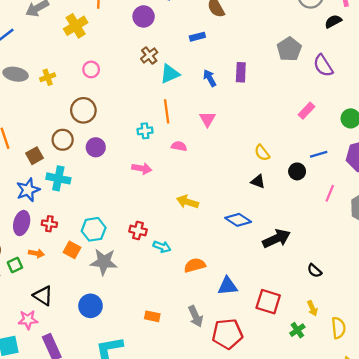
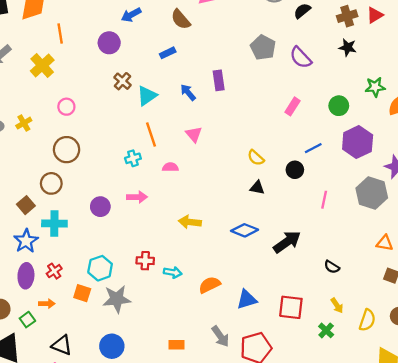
purple circle: (96, 147) -> (100, 207), moved
pink line: (330, 193) -> (324, 200), moved
red cross: (49, 224) -> (54, 271), turned -32
yellow semicircle: (338, 328) -> (367, 320), turned 35

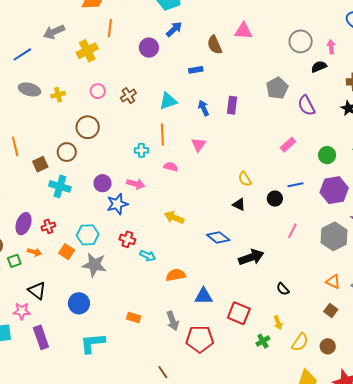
blue arrow: (131, 15) -> (174, 29), turned 150
brown cross: (122, 81) -> (128, 96), moved
blue star: (26, 241) -> (117, 204), moved

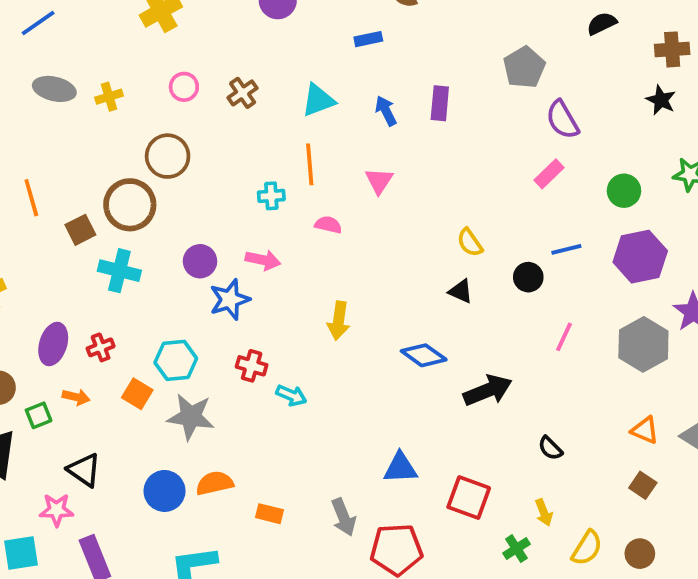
purple semicircle: (306, 105) -> (562, 120), moved
brown circle: (67, 152) -> (130, 205), size x1.4
yellow arrow: (174, 217) -> (339, 321), turned -102
orange semicircle: (176, 275) -> (215, 483), moved

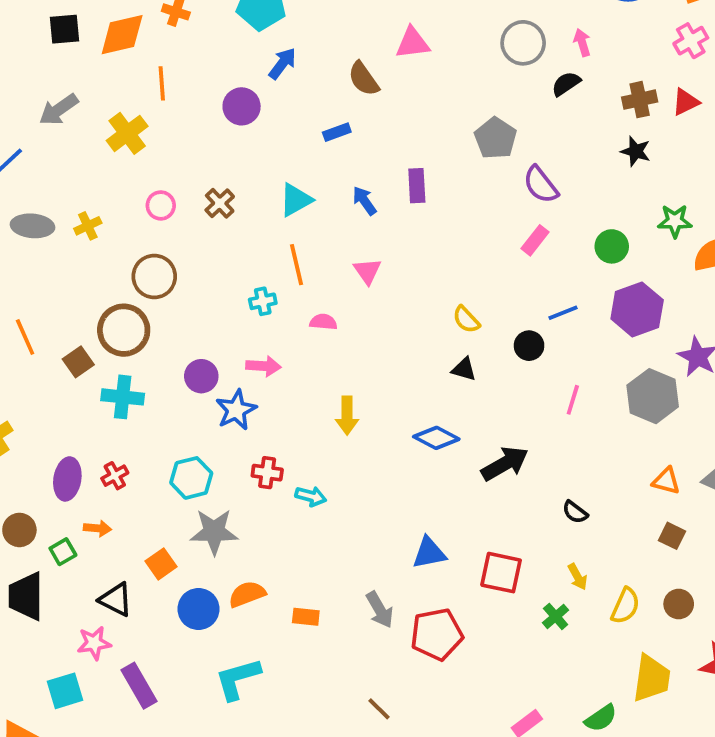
orange square: (137, 394) -> (161, 564), moved, turned 32

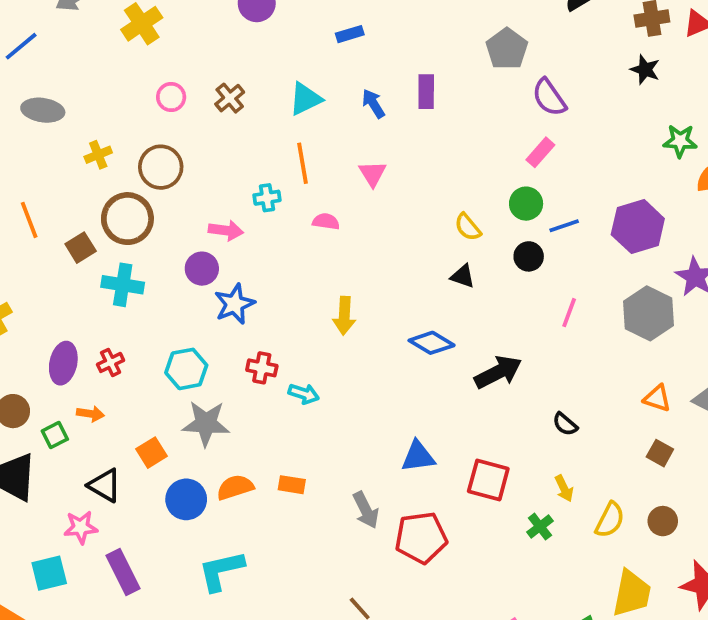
yellow cross: (88, 226) -> (98, 155), moved
green circle: (612, 246) -> (526, 204), moved
pink arrow: (263, 366) -> (226, 230), moved
orange rectangle: (306, 617) -> (292, 485), moved

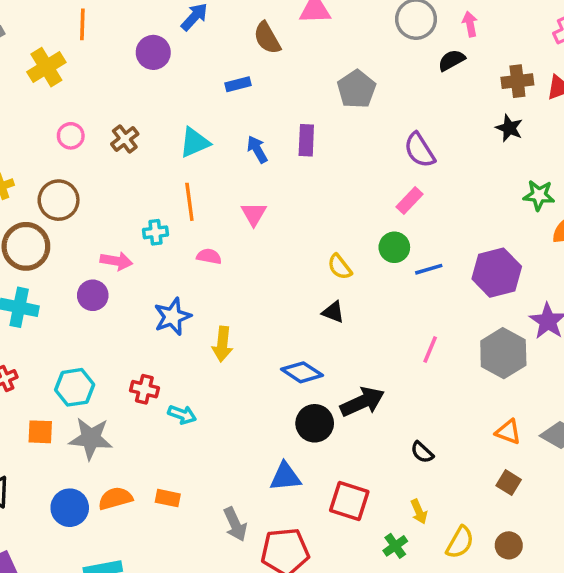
gray pentagon: (507, 49) -> (357, 89), moved
black circle: (529, 256) -> (315, 423), moved, size x1.4
blue star: (234, 304) -> (173, 317), moved
orange square: (151, 453) -> (40, 432), moved, turned 32

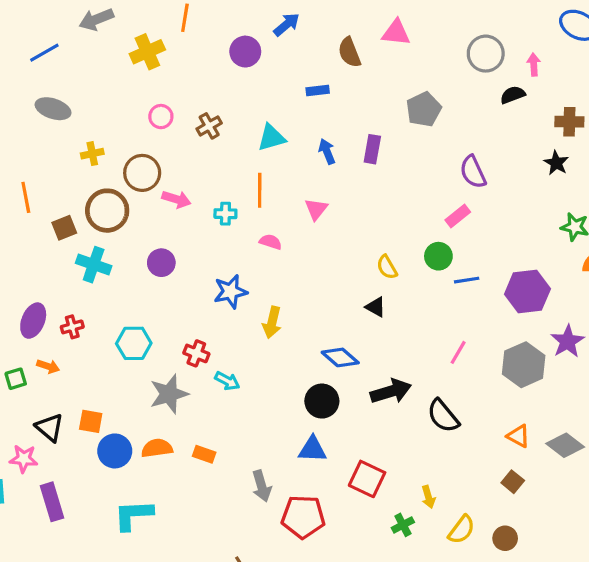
pink arrow: (116, 261) -> (176, 199), moved
black circle: (315, 423) -> (322, 401), moved
orange square: (40, 432) -> (91, 421), moved
gray star: (91, 438) -> (169, 394), moved, turned -30
black semicircle: (422, 452) -> (443, 416), moved, size x1.6

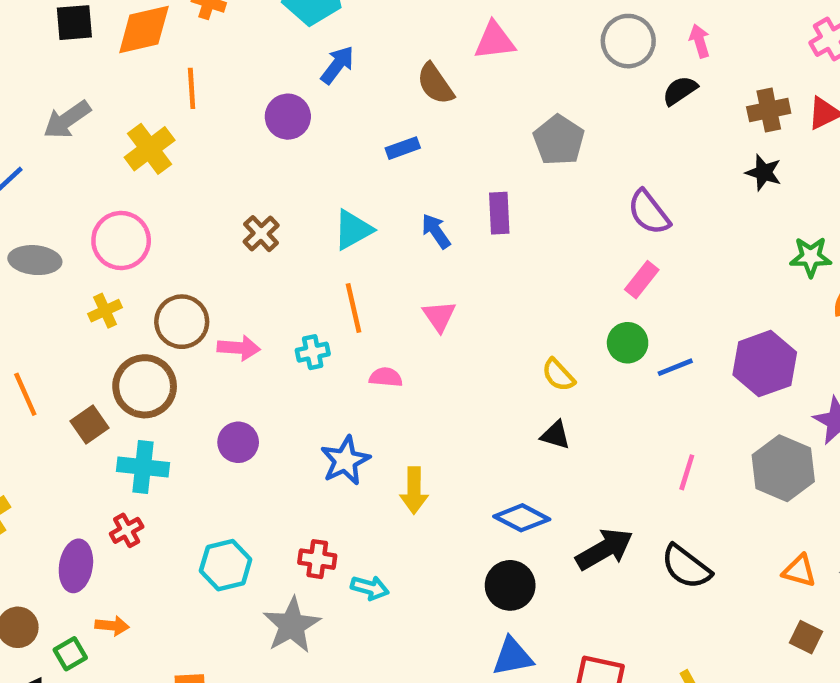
pink circle: (161, 117) -> (121, 241), moved, size x1.6
red cross: (72, 327) -> (127, 530), moved

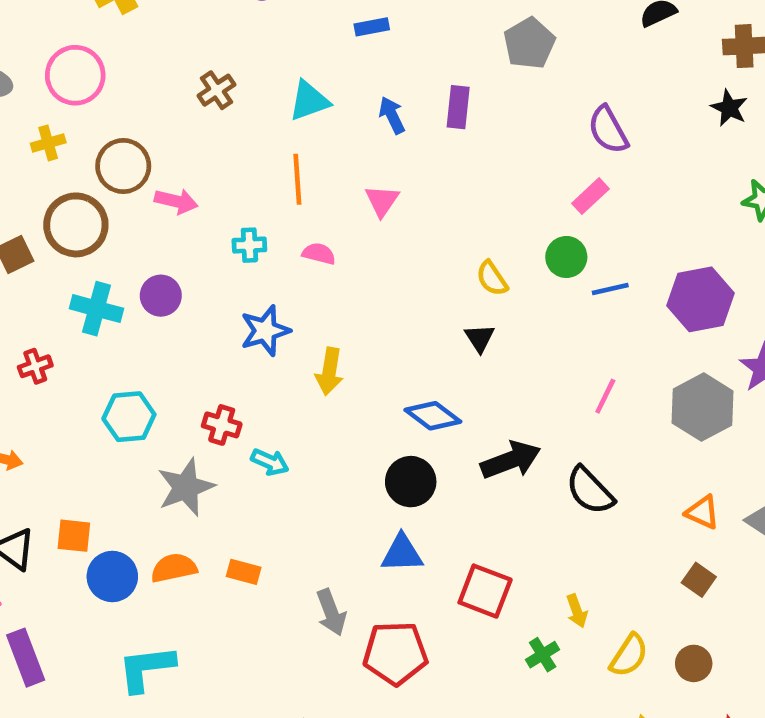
cyan cross: (313, 352) -> (249, 245), moved
black triangle: (555, 435) -> (480, 338), turned 32
cyan cross: (143, 467) -> (96, 309), moved

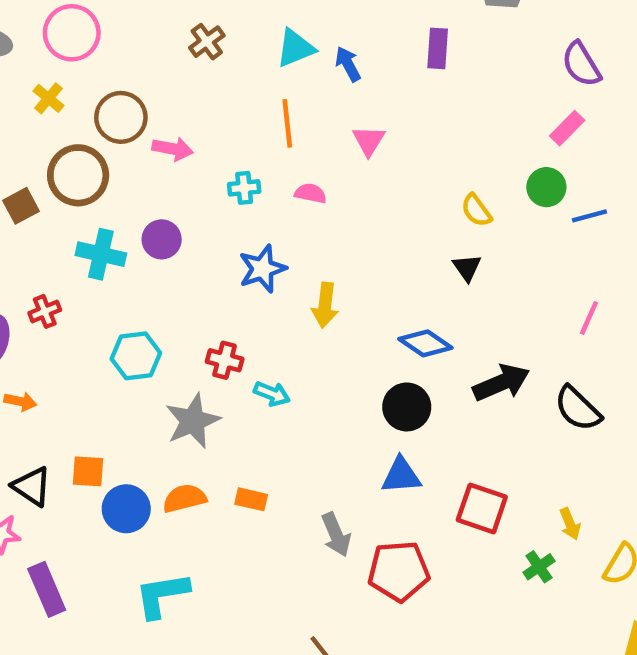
blue arrow: (392, 115) -> (348, 64), moved
yellow cross: (48, 143) -> (48, 98), turned -32

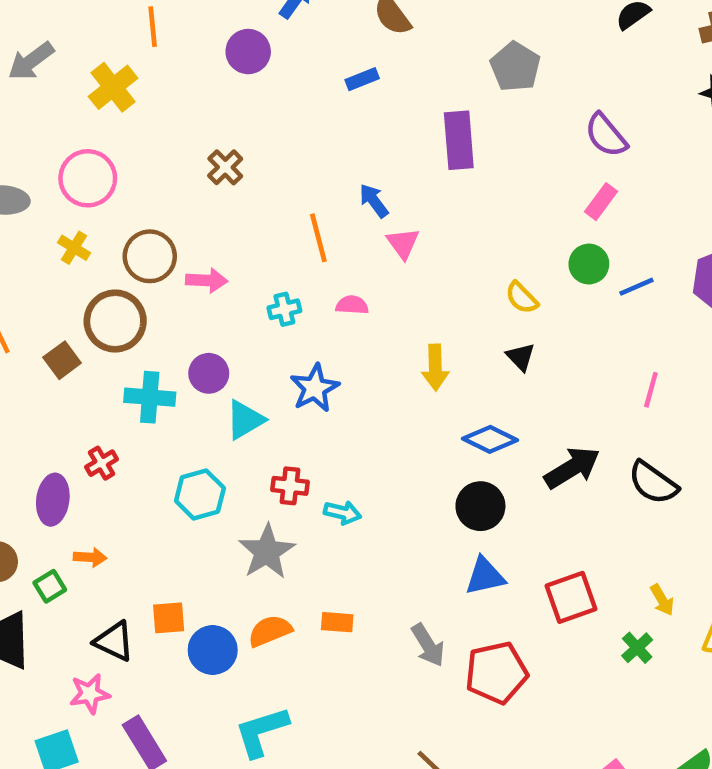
cyan triangle: (295, 48) -> (245, 420), moved
purple rectangle: (438, 48) -> (459, 140), size x1.4
blue arrow: (348, 64) -> (374, 201), moved
yellow arrow: (325, 305) -> (435, 367), moved
red square: (482, 508) -> (571, 597), turned -30

